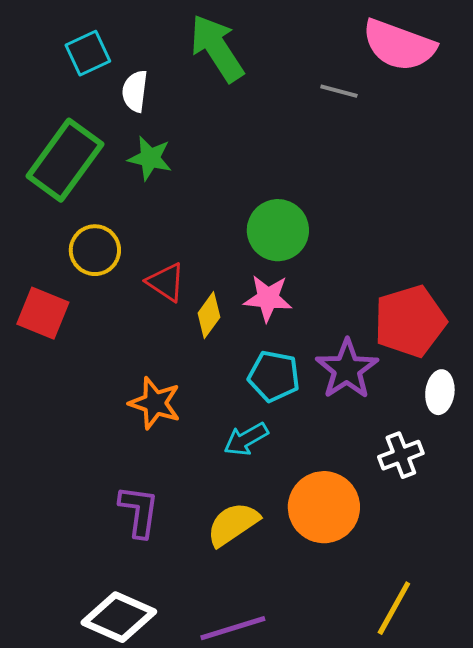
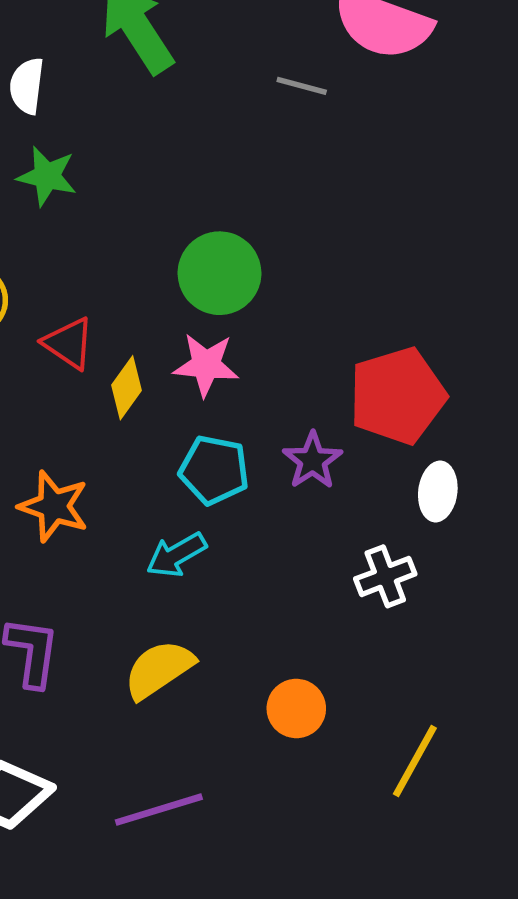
purple star: (347, 369) -> (312, 461), size x0.7
orange circle: (324, 507) -> (296, 708), moved, size x0.6
yellow line: (394, 608) -> (415, 761), moved

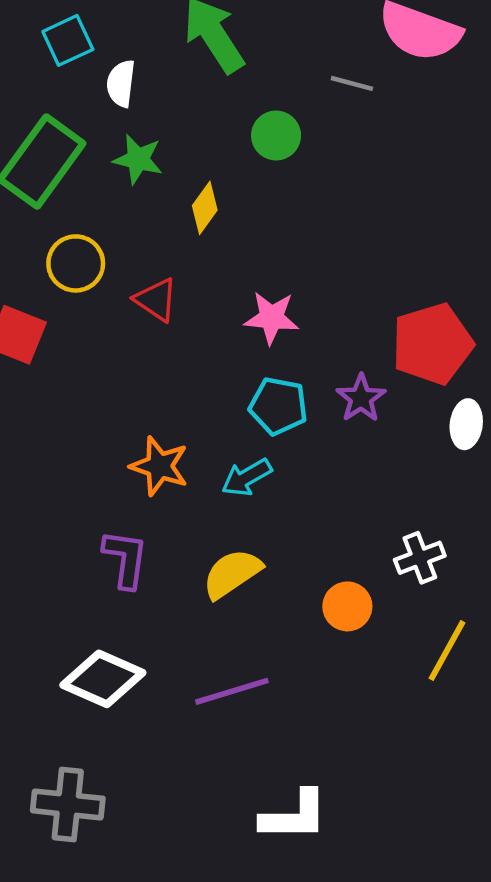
green circle: (219, 273) -> (276, 136), moved, size x0.7
yellow diamond: (127, 388) -> (205, 208), moved
orange star: (54, 506) -> (159, 466), moved
white cross: (385, 576) -> (420, 558), moved

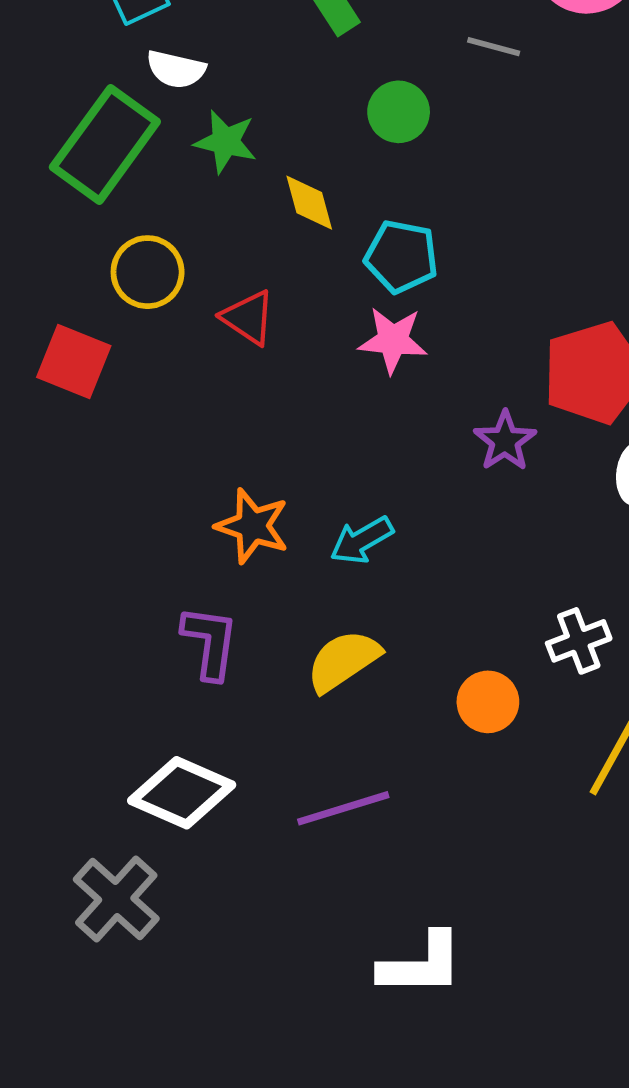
white semicircle: (121, 83) -> (176, 69), moved, turned -84
yellow diamond: (205, 208) -> (309, 203), turned -51
cyan pentagon: (278, 406) -> (401, 257), moved
gray cross: (68, 805) -> (116, 899), moved, turned 36

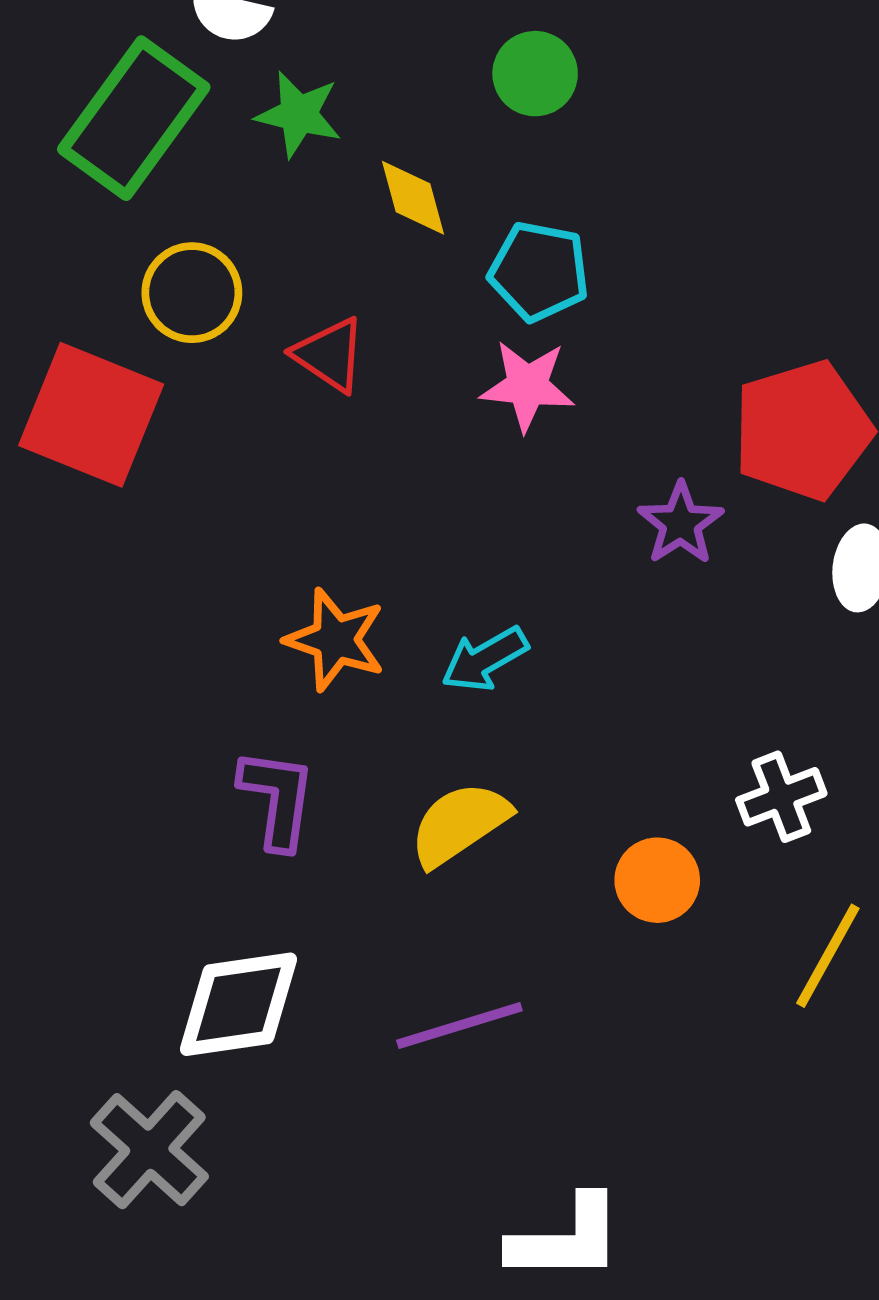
red square: (74, 361) -> (91, 415), size x1.4
white diamond: (182, 793) -> (238, 1004), turned -32

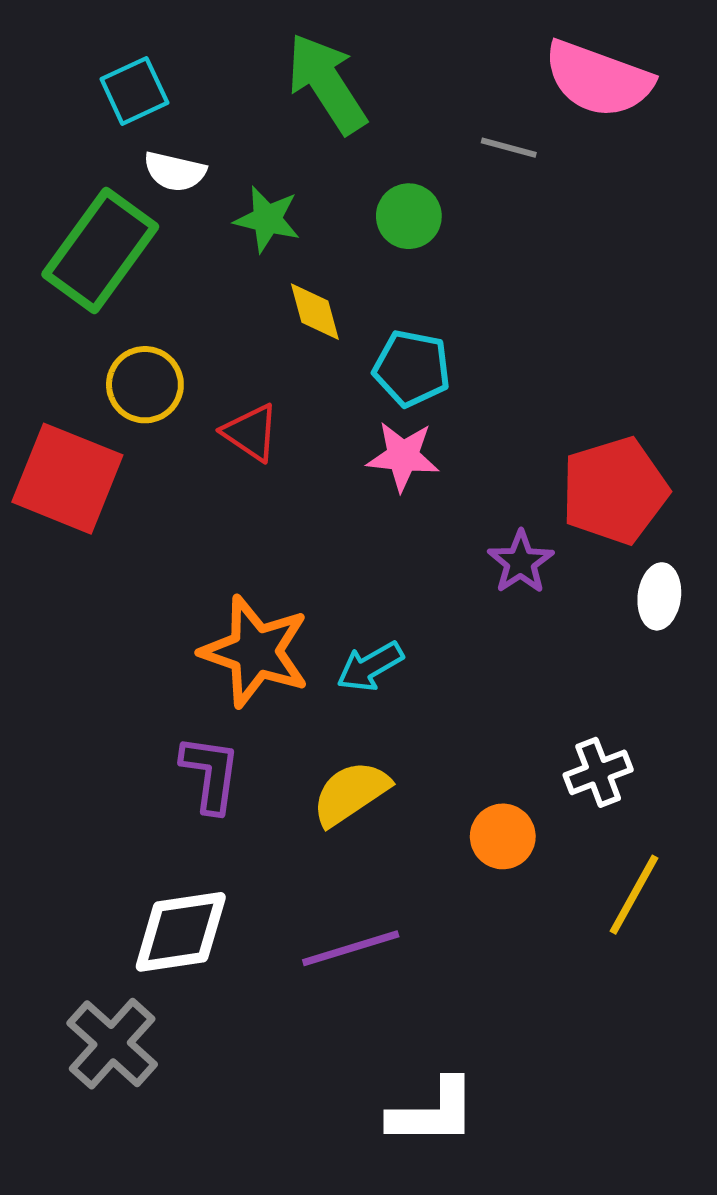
green star: (299, 114) -> (267, 219), moved
orange star: (335, 640) -> (255, 652), size x1.4

